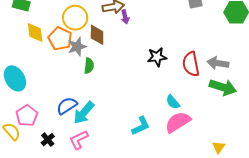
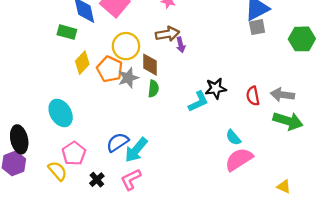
yellow diamond: (35, 33) -> (82, 63), turned 50
red semicircle: (191, 64) -> (253, 96), size x0.7
green semicircle: (89, 66) -> (153, 89), moved
cyan L-shape: (141, 126) -> (198, 102), moved
yellow triangle: (219, 147) -> (284, 187), turned -40

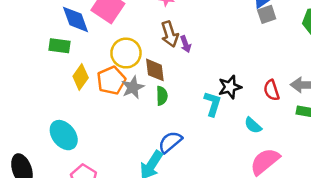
brown arrow: (167, 34) -> (170, 34), turned 90
orange pentagon: (110, 69) -> (111, 80), turned 30
cyan L-shape: (198, 102) -> (213, 104), turned -40
cyan semicircle: (233, 138) -> (253, 125), moved
blue semicircle: (118, 142) -> (170, 142), moved

